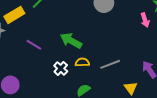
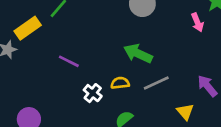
green arrow: (71, 41) -> (138, 54), moved
purple line: (34, 45) -> (69, 61), moved

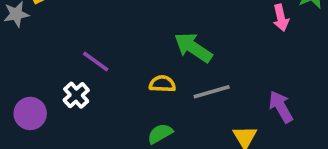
purple line: (69, 61) -> (96, 62), moved
white cross: (93, 93) -> (76, 95), moved

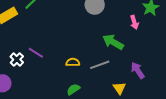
green arrow: (193, 48) -> (113, 42), moved
white cross: (76, 95) -> (17, 59), moved

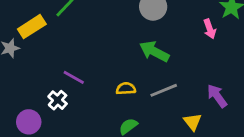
green arrow: (113, 42) -> (154, 51), moved
white cross: (17, 59) -> (58, 100), moved

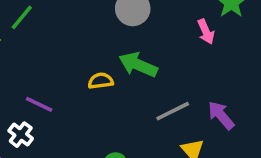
yellow semicircle: (126, 89) -> (101, 81), moved
gray line: (164, 90) -> (173, 111), moved

